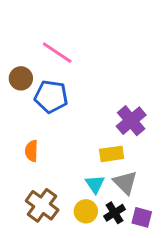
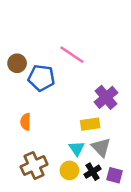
pink line: (57, 53) -> (72, 55), moved
brown cross: (42, 205) -> (34, 166), turned 30

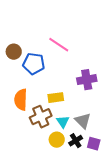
purple cross: (106, 97) -> (87, 80), turned 30
orange semicircle: (26, 122) -> (21, 100), size x1.5
yellow rectangle: (90, 124) -> (56, 98), moved
brown cross: (34, 166) -> (41, 117), moved

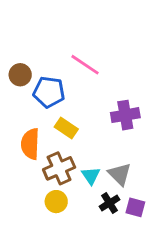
yellow rectangle: (56, 98) -> (66, 128), moved, turned 42
yellow circle: (57, 140) -> (56, 202), moved

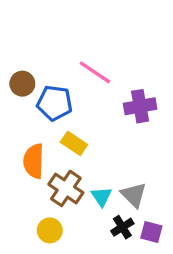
purple cross: (125, 115) -> (140, 106), moved
brown cross: (59, 168) -> (66, 188), turned -32
yellow circle: (56, 202) -> (50, 230), moved

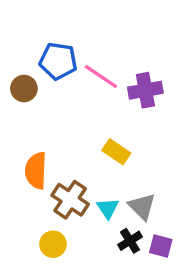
blue pentagon: (55, 103) -> (58, 61), moved
purple cross: (140, 106) -> (145, 90), moved
yellow rectangle: (74, 143) -> (116, 152), moved

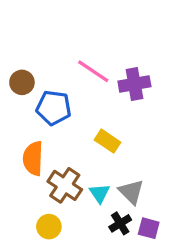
blue pentagon: (58, 61) -> (54, 108), moved

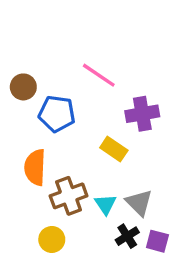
purple cross: (134, 84) -> (142, 114), moved
brown cross: (65, 185) -> (69, 196), turned 36

